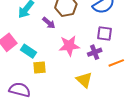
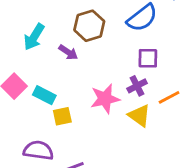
pink star: (69, 46) -> (105, 99), moved
yellow triangle: (84, 80) -> (139, 115), moved

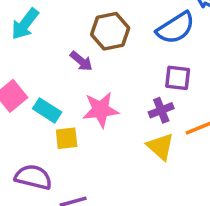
cyan arrow: (34, 37) -> (25, 24), moved
pink star: (105, 99) -> (101, 110), moved

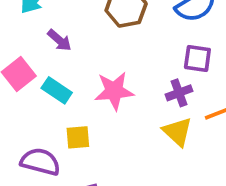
purple arrow: (81, 61) -> (59, 40), moved
yellow square: (67, 138) -> (78, 137), moved

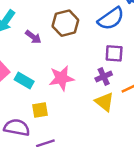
purple arrow: (59, 40) -> (33, 37), moved

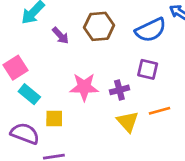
purple cross: (104, 76) -> (119, 90), moved
cyan rectangle: (24, 80) -> (29, 94), moved

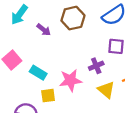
pink star: (84, 87) -> (70, 80), moved
cyan rectangle: (29, 94) -> (38, 73), moved

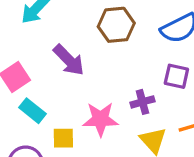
purple arrow: (44, 30) -> (69, 60), moved, size x1.5
cyan rectangle: (38, 73) -> (33, 111), moved

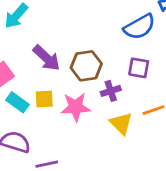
brown hexagon: (116, 25) -> (86, 66), moved
yellow square: (63, 138) -> (44, 99), moved

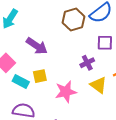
brown hexagon: (86, 66) -> (74, 20), moved
pink star: (76, 107) -> (66, 92), moved

